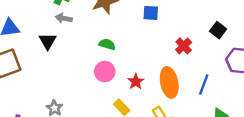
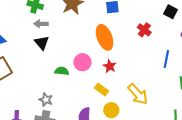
black triangle: (48, 41) -> (42, 43), moved
green semicircle: (107, 44) -> (62, 71), moved
orange ellipse: (169, 82) -> (105, 37), moved

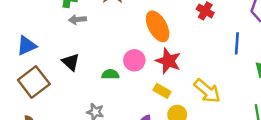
black triangle: (42, 43) -> (71, 62), moved
red star: (110, 66) -> (168, 61), size x1.5

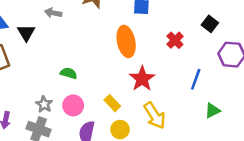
pink circle: (134, 60) -> (73, 105), moved
red star: (168, 61) -> (142, 79), moved
black triangle: (71, 62) -> (26, 33), moved

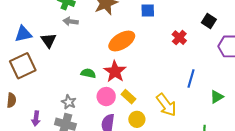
orange ellipse: (126, 41) -> (122, 41), moved, turned 75
red star: (142, 79) -> (115, 71), moved
blue line: (196, 79) -> (191, 79), moved
pink circle: (73, 105) -> (106, 97), moved

